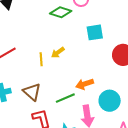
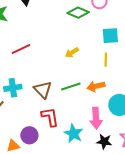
yellow line: (41, 59) -> (106, 60), moved
green line: (65, 98) -> (71, 86), moved

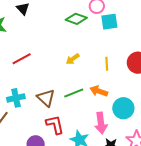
cyan square: (110, 36) -> (109, 22), moved
orange arrow: (96, 86) -> (99, 91), turned 36

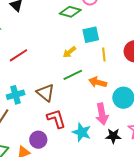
cyan square: (109, 22) -> (91, 35), moved
green line: (74, 93) -> (73, 75), moved

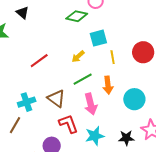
red line: (18, 55) -> (39, 61), moved
orange arrow: (98, 82) -> (108, 85), turned -108
pink arrow: (102, 114) -> (91, 104), moved
cyan star: (82, 132) -> (95, 136), turned -30

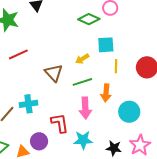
red line: (39, 61) -> (18, 54), moved
brown triangle: (56, 98) -> (54, 73), moved
cyan cross: (27, 102) -> (28, 104), moved

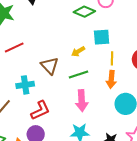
orange arrow: (106, 93) -> (111, 79), moved
cyan cross: (28, 104) -> (25, 85), moved
red L-shape: (60, 123) -> (40, 110), moved, turned 75

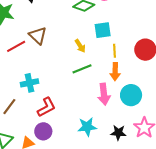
yellow arrow: (78, 51) -> (80, 46), turned -88
brown triangle: (50, 66) -> (38, 35), moved
pink arrow: (82, 101) -> (104, 94), moved

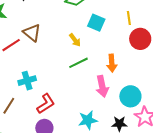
cyan square: (103, 30) -> (96, 23), turned 36
yellow line: (114, 51) -> (129, 18), moved
cyan circle: (131, 95) -> (130, 96), moved

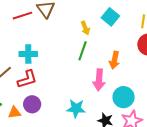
green line: (78, 63) -> (83, 51), turned -60
red L-shape: (46, 104) -> (27, 79), moved

